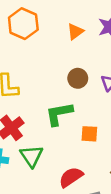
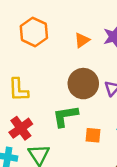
brown circle: (78, 78) -> (83, 84), size x1.6

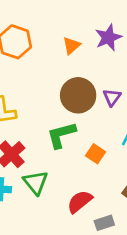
orange square: (93, 135) -> (96, 154), turned 35

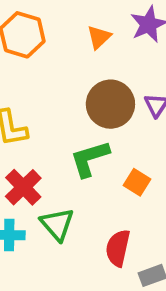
red semicircle: (80, 202) -> (118, 248), turned -36

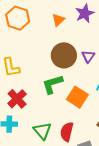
orange square: (137, 182) -> (77, 97), size x1.5
green triangle: (57, 224) -> (42, 131), moved

